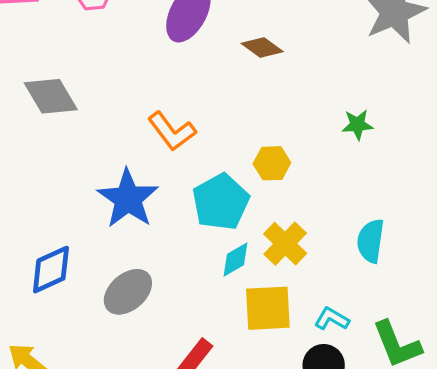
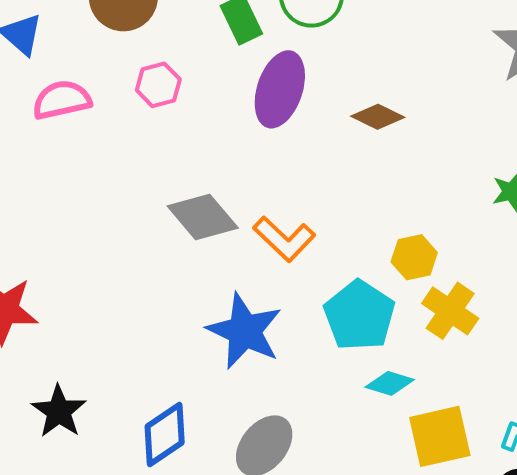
gray diamond: (51, 96) -> (203, 217), moved
yellow cross: (285, 244) -> (450, 311), moved
cyan diamond: (235, 260) -> (390, 383), turned 57

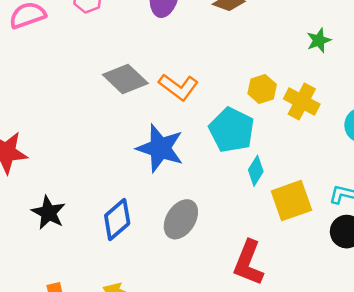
yellow cross: (450, 311) -> (302, 101), moved
cyan diamond: (390, 383) -> (256, 171), turned -68

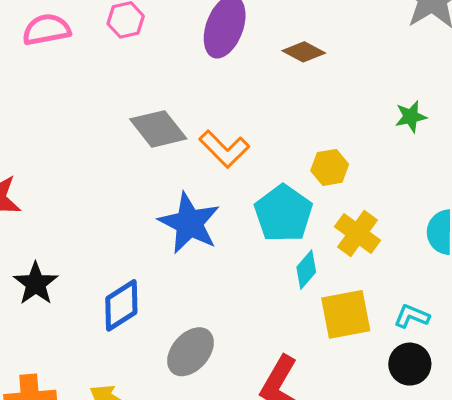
yellow cross: (302, 101) -> (358, 234), moved
gray ellipse: (181, 219) -> (190, 352), moved

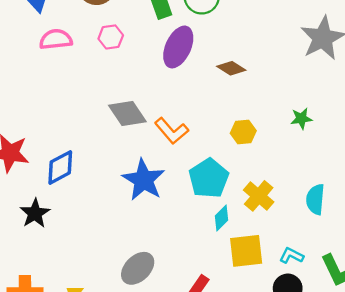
yellow hexagon: (330, 167) -> (243, 132), moved
blue diamond: (121, 305) -> (60, 167), moved

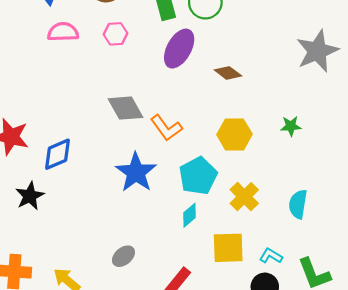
yellow hexagon: (243, 132) -> (234, 134), size x1.4
cyan diamond: (221, 218) -> (190, 215), moved
gray ellipse: (138, 268) -> (123, 256), size x0.7

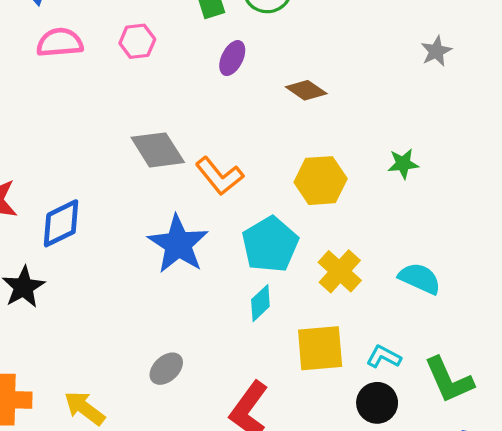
purple ellipse: (179, 49) -> (232, 58), size x0.6
gray star: (317, 51) -> (436, 51), size x0.5
cyan semicircle: (298, 204) -> (420, 278), turned 108

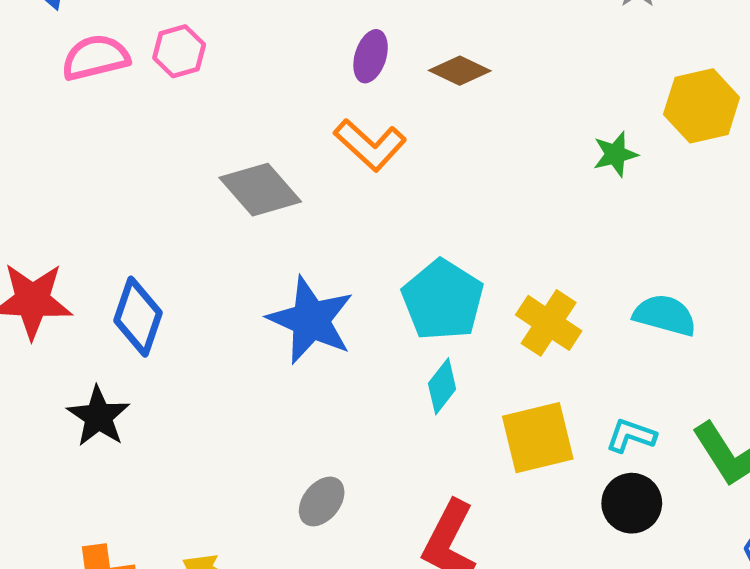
pink hexagon: (137, 41) -> (179, 51), moved
purple ellipse: (232, 58) -> (371, 56), moved
orange L-shape: (219, 176) -> (370, 145), moved
yellow hexagon: (321, 181) -> (702, 106), moved
blue diamond: (61, 223) -> (138, 317), turned -36

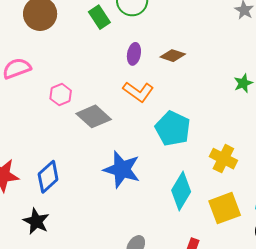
pink hexagon: (179, 51) -> (61, 95), moved
cyan pentagon: (443, 300) -> (173, 129), moved
blue diamond: (138, 317) -> (48, 177), turned 36
cyan diamond: (442, 386) -> (181, 191), size x1.6

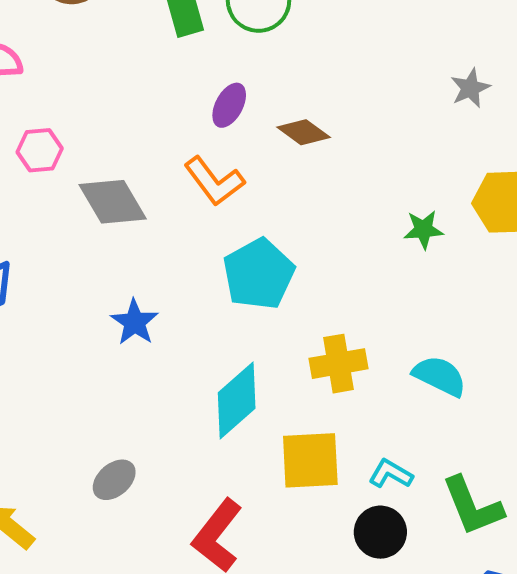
pink hexagon: (61, 95) -> (40, 150), moved
yellow cross: (223, 159) -> (339, 364), turned 36
blue star: (122, 169) -> (135, 322), size x0.6

